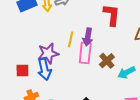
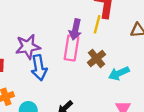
yellow line: (71, 39) -> (97, 24), moved
blue arrow: (44, 69) -> (39, 68), moved

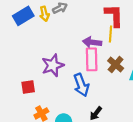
purple arrow: (75, 29) -> (92, 42), turned 96
blue arrow: (39, 68) -> (81, 85), moved

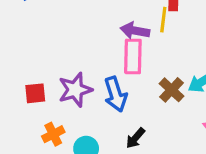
brown cross: (116, 64) -> (172, 90), moved
purple star: (53, 65) -> (75, 90), moved

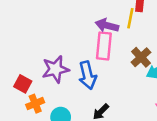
brown cross: (172, 90) -> (141, 57), moved
red square: (35, 93) -> (23, 84), moved, turned 30

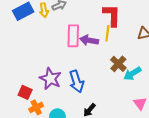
pink rectangle: (104, 46) -> (73, 36), moved
purple star: (55, 69) -> (50, 79), turned -30

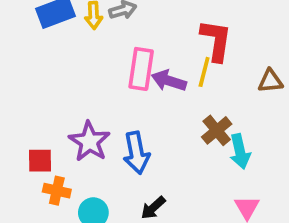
cyan arrow: (132, 74) -> (240, 151), turned -78
red square: (25, 92) -> (40, 161), turned -32
orange cross: (36, 107) -> (57, 191), turned 32

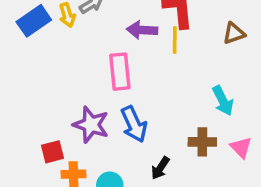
pink rectangle: (141, 69) -> (120, 72), moved
purple arrow: (169, 81) -> (142, 30), moved
brown cross: (217, 130) -> (202, 142), moved, turned -36

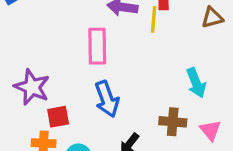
purple star: (91, 125) -> (32, 87), moved
red square: (53, 152) -> (58, 117), moved

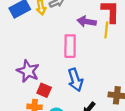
red square: (58, 117) -> (44, 90), turned 32

